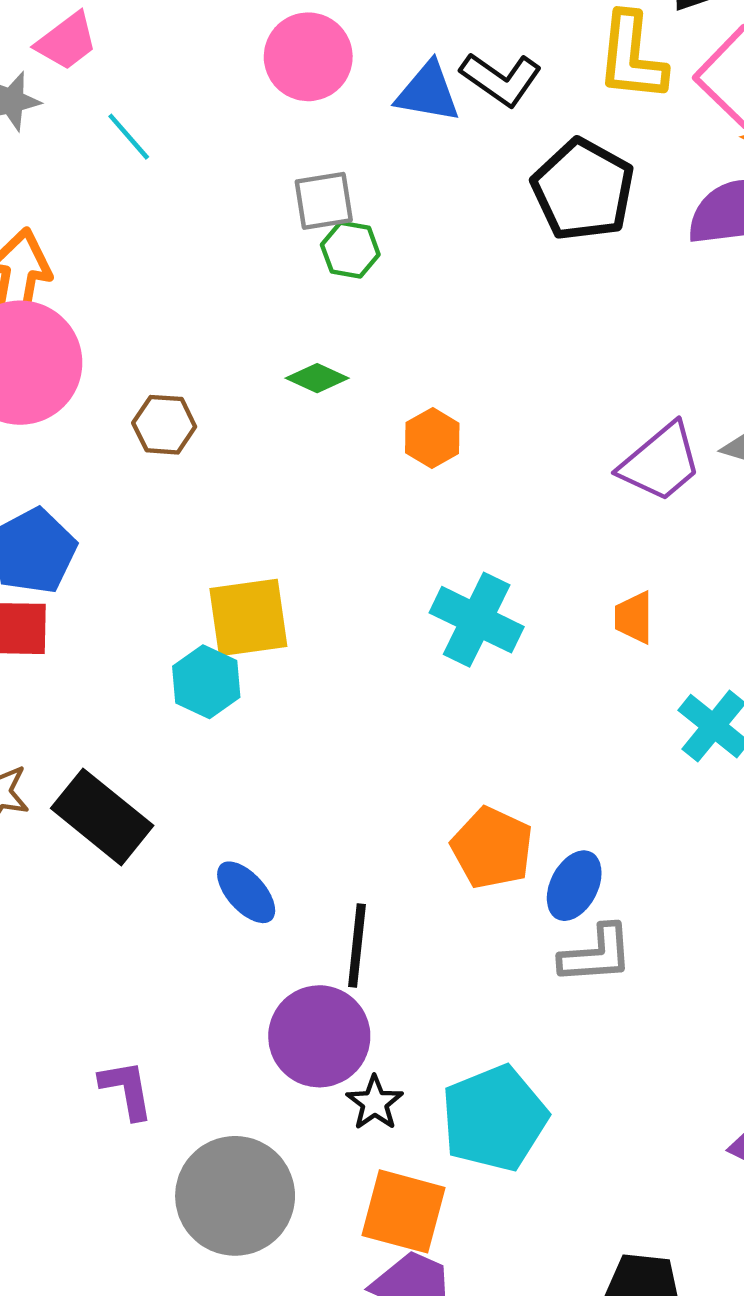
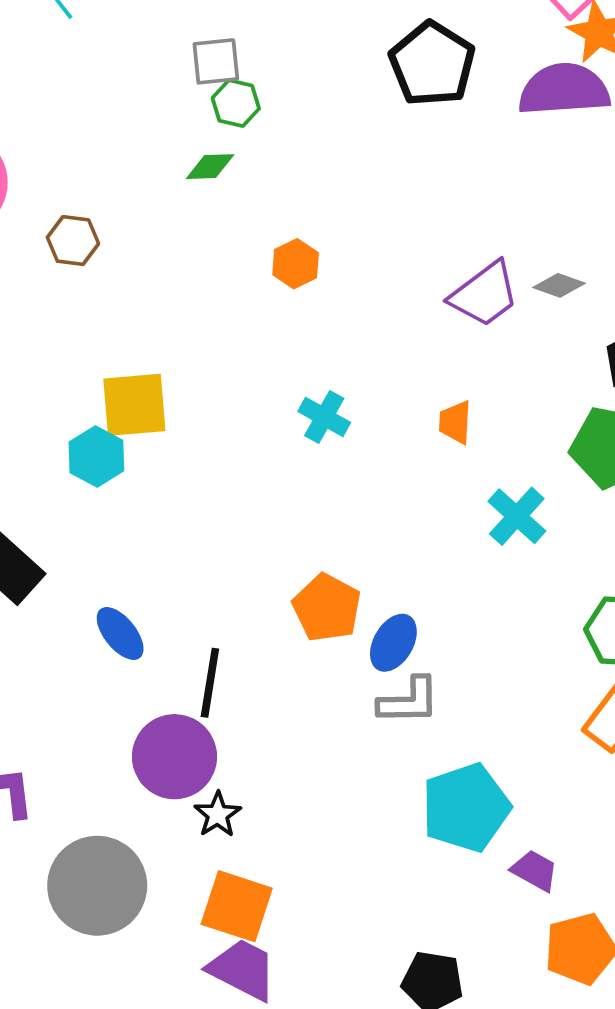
green diamond: (317, 378) -> (210, 167), moved, turned -30
cyan cross: (477, 620) -> (324, 417), size x0.7
cyan pentagon: (494, 1118) -> (466, 808), moved

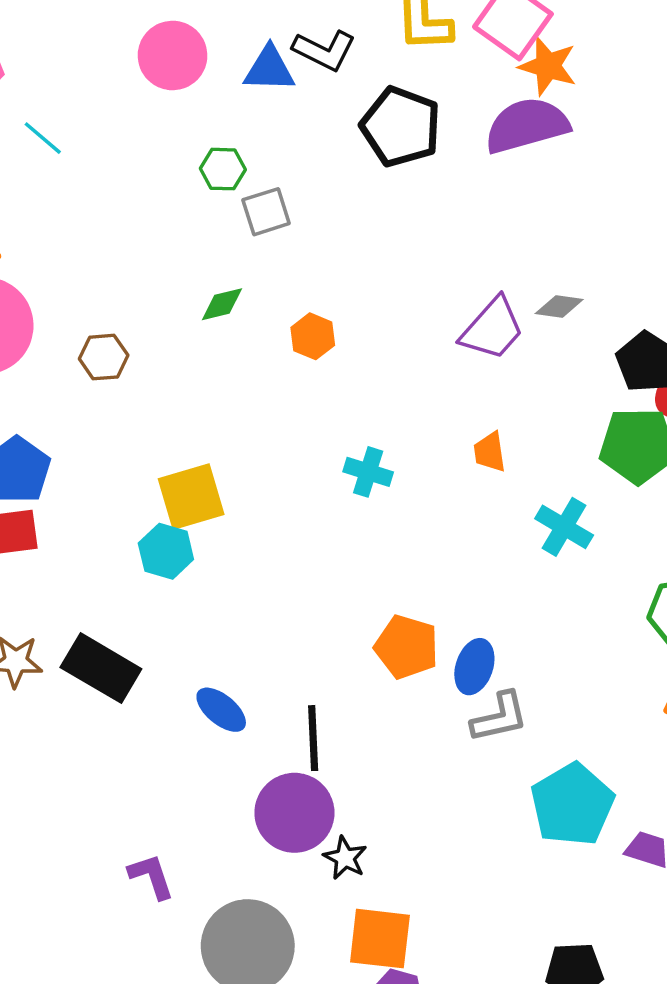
gray square: (216, 61) -> (266, 212), moved
green hexagon: (236, 103) -> (223, 169), moved
green diamond: (210, 167) -> (222, 304), moved

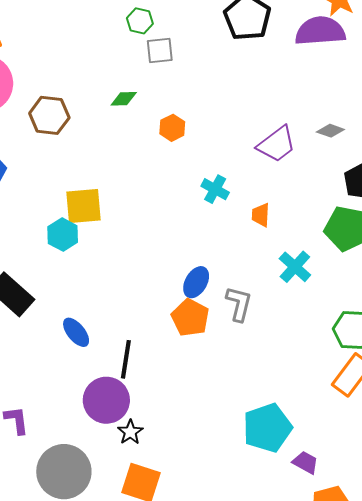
gray diamond: (559, 306) -> (330, 131), moved
brown hexagon: (104, 357) -> (49, 115), size x1.4
cyan cross: (368, 472) -> (215, 189), moved
blue ellipse: (474, 667) -> (196, 282), moved
gray L-shape: (500, 717) -> (239, 304), moved, turned -75

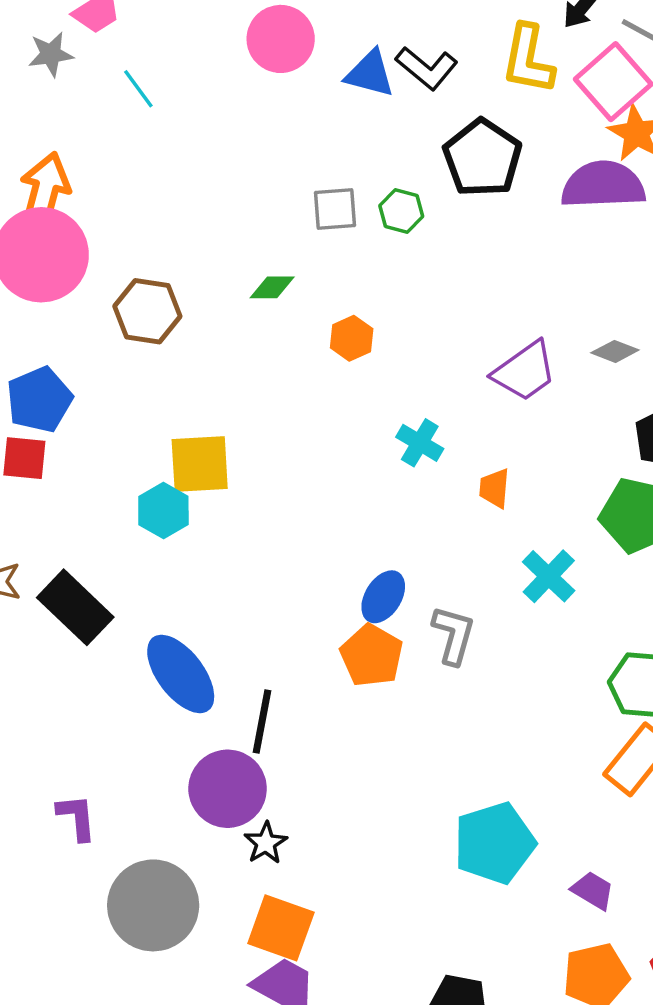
green hexagon: (140, 21) -> (401, 211), moved
blue ellipse: (76, 332) -> (181, 674), size x1.6
purple trapezoid: (305, 462) -> (593, 890), moved

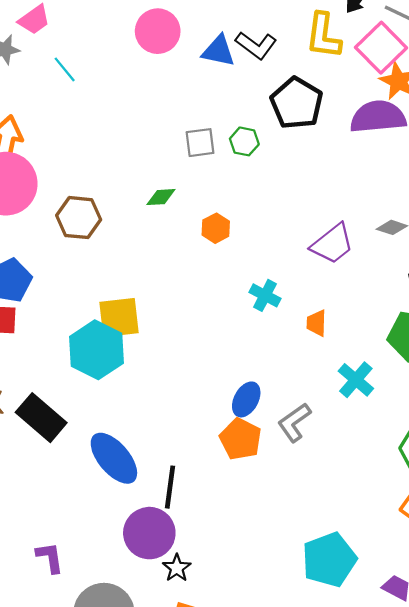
cyan hexagon: (163, 510) -> (96, 350), size x1.6
gray L-shape: (453, 635) -> (294, 422), turned -138

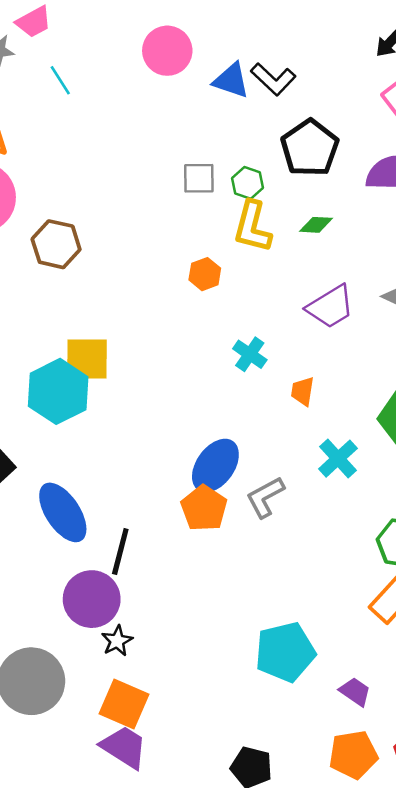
yellow L-shape: (323, 36) -> (252, 227), moved
green diamond: (161, 197) -> (316, 225), moved
blue ellipse: (246, 399) -> (215, 466), size x1.4

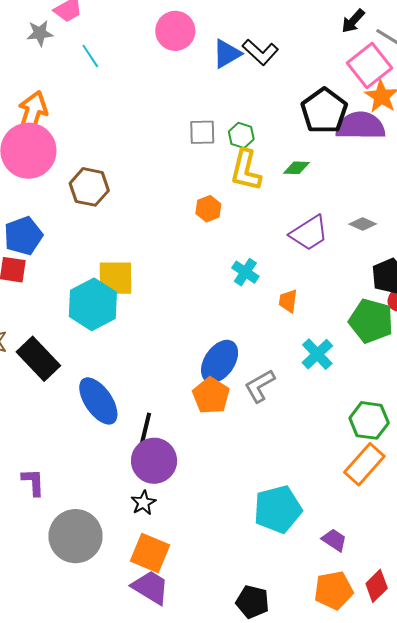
blue triangle: (231, 80) -> (227, 54), turned -48
black pentagon: (310, 148) -> (324, 111), moved
purple circle: (92, 599) -> (154, 461), moved

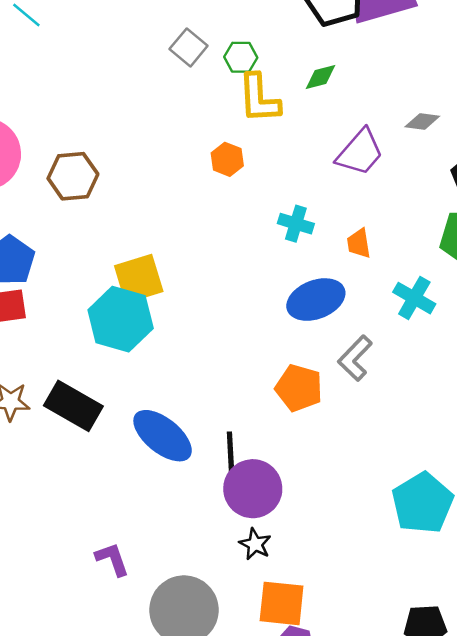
gray square: (202, 132) -> (189, 47), moved, turned -32
blue ellipse: (220, 361) -> (316, 300), moved, turned 51

